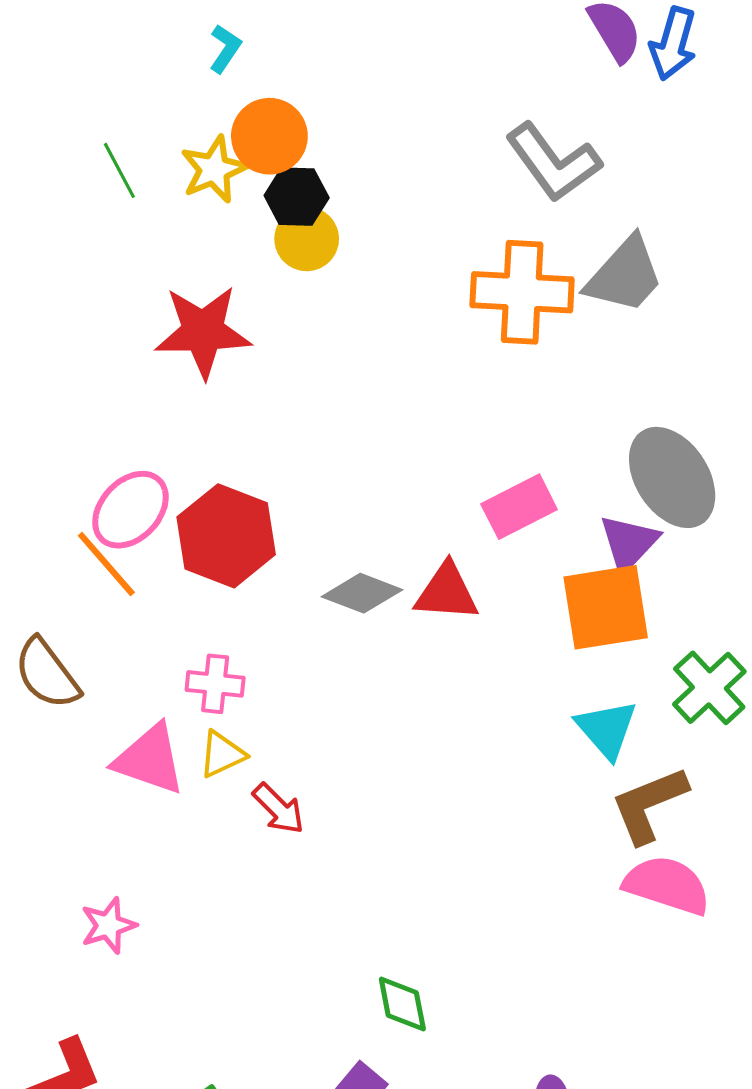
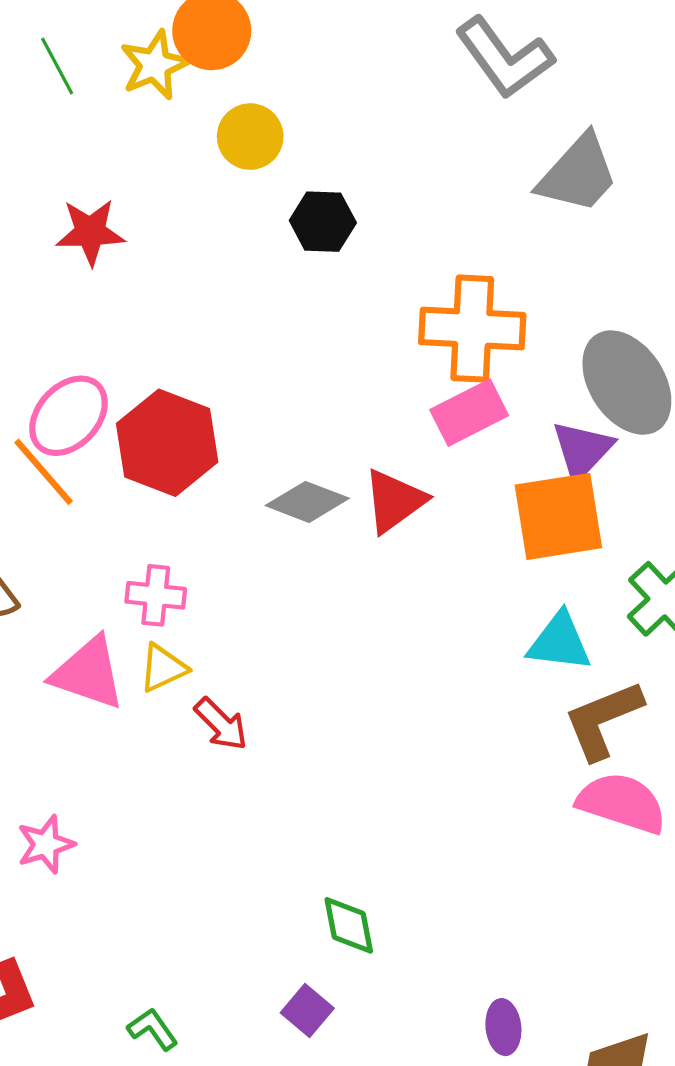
black hexagon: (297, 197) -> (323, 222), moved
orange cross: (522, 292) -> (472, 329), moved
red star: (203, 332) -> (90, 232), moved, size x0.7
red triangle: (447, 592) -> (394, 501), turned -40
cyan triangle: (607, 729) -> (559, 642), turned -42

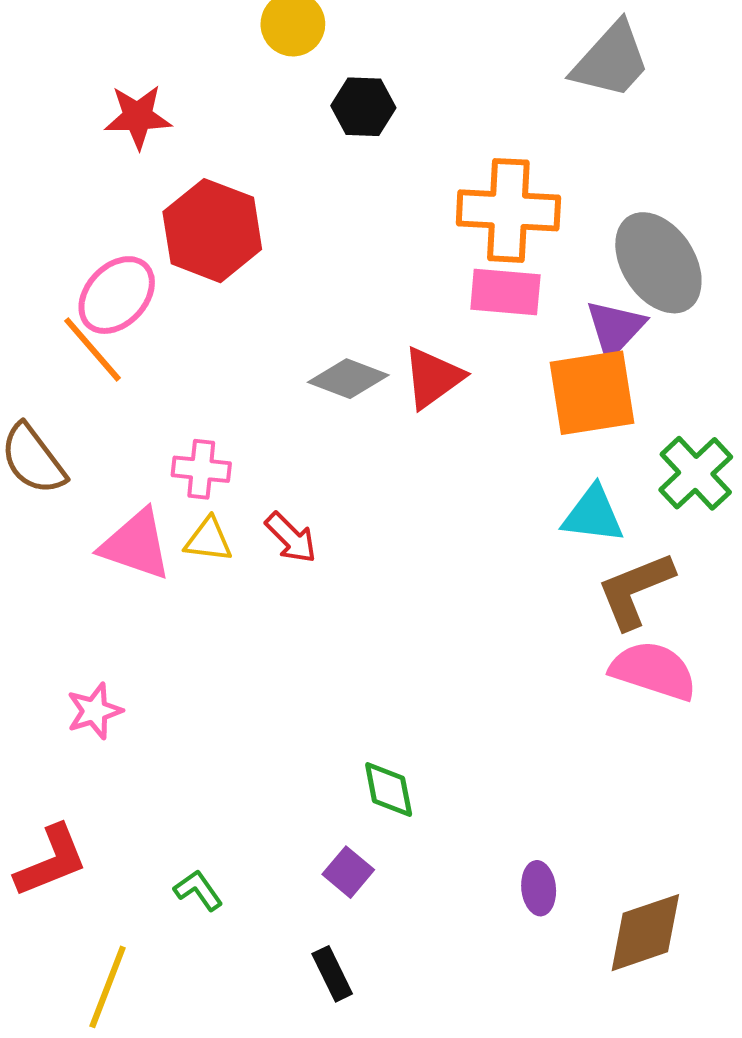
pink rectangle: (469, 413) -> (505, 292), turned 32
red hexagon: (167, 443) -> (212, 231), moved
yellow triangle: (163, 668) -> (208, 540), turned 32
red arrow: (221, 724) -> (291, 538), moved

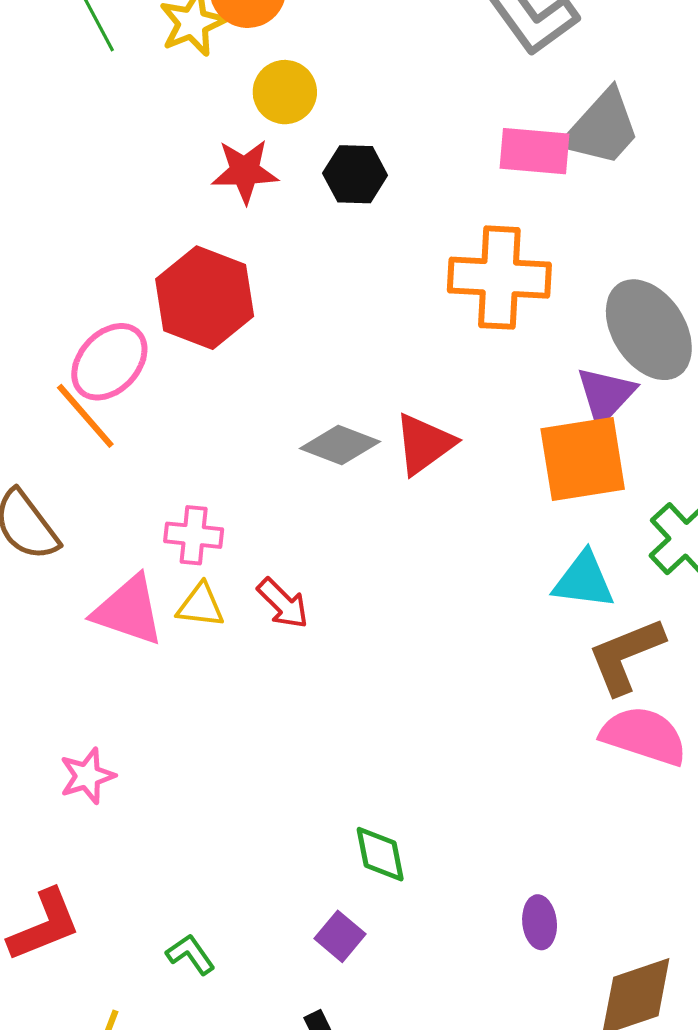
red star: (138, 117) -> (245, 171), moved
pink rectangle: (505, 292) -> (535, 151), moved
purple ellipse: (539, 888) -> (540, 922), moved

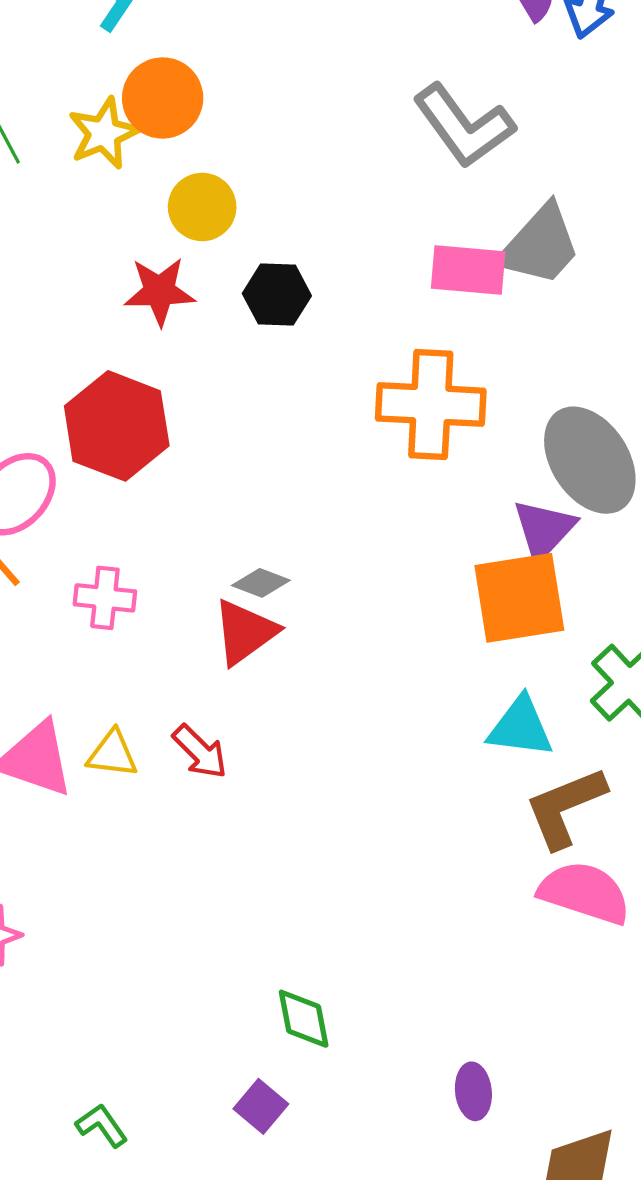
red triangle: (424, 444) -> (245, 632), moved
gray diamond: (340, 445) -> (261, 583), size x0.7
pink cross: (194, 535) -> (105, 598), moved

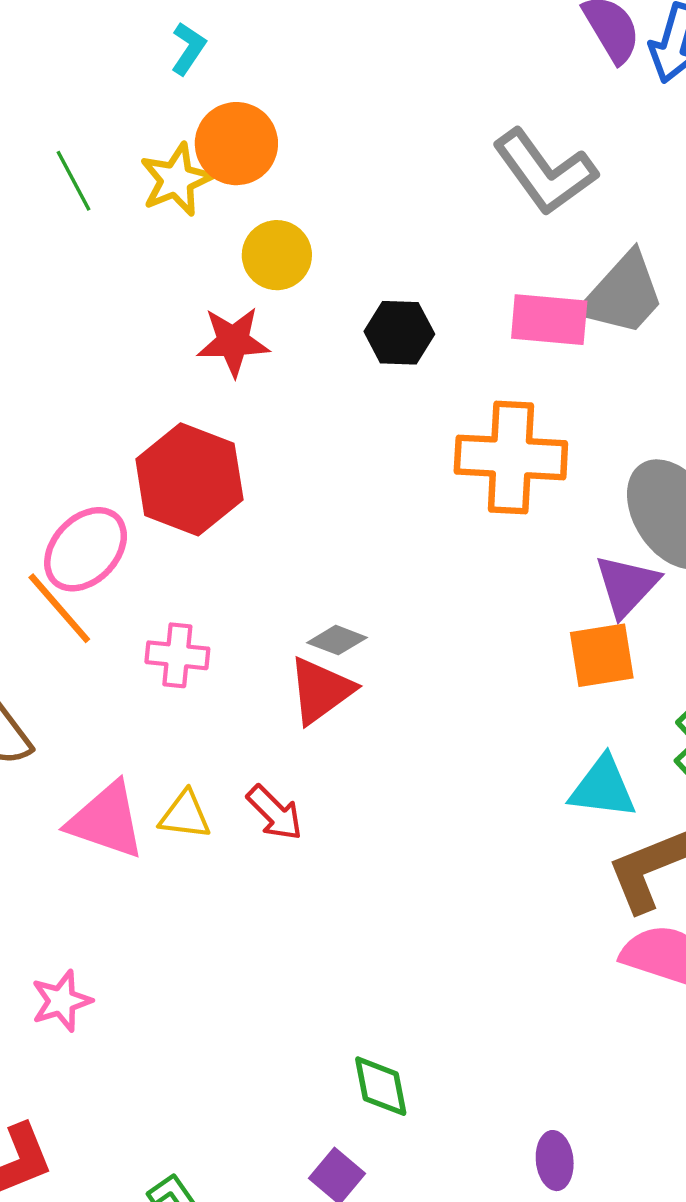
black hexagon: (277, 295) -> (399, 333), moved
orange square: (519, 598) -> (602, 655), size x0.7

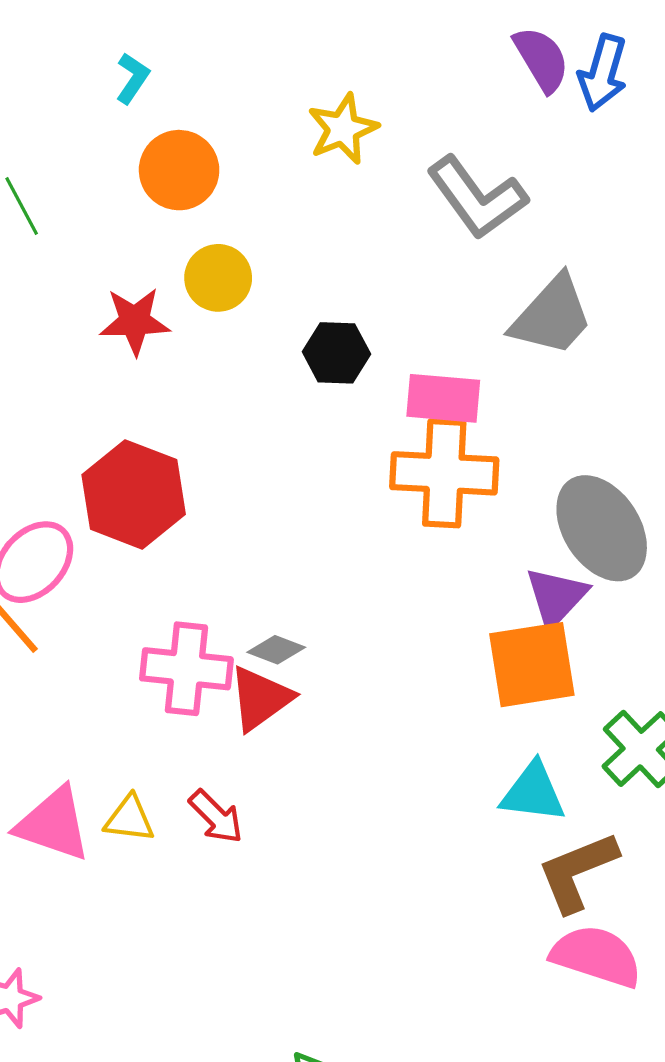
yellow star: (176, 180) -> (343, 129), moved
pink rectangle: (549, 320) -> (443, 398), moved
red star: (233, 342) -> (135, 321), moved
pink cross: (177, 655) -> (186, 669), moved, size x1.5
orange square: (602, 655) -> (532, 665), size x1.4

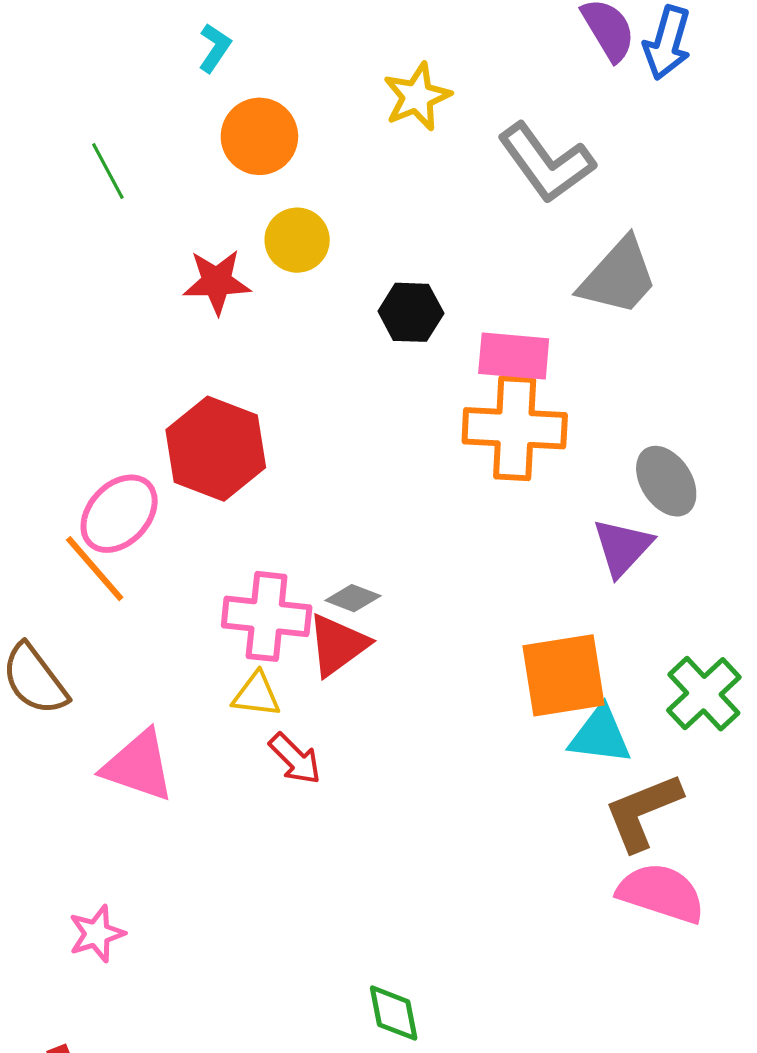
gray ellipse: (602, 528) -> (666, 481), size x0.7
orange square: (532, 665) -> (564, 675), moved
yellow triangle: (129, 819) -> (256, 695), moved

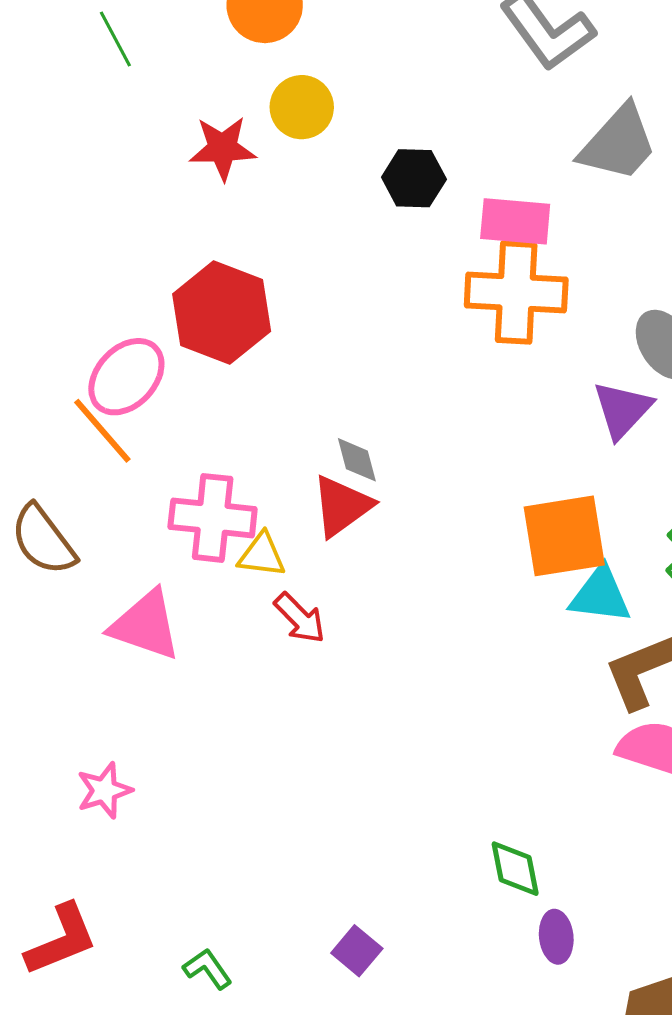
gray diamond: (353, 598) -> (357, 460), turned 54
pink cross: (267, 616) -> (213, 518), moved
green diamond: (394, 1013) -> (515, 869), moved

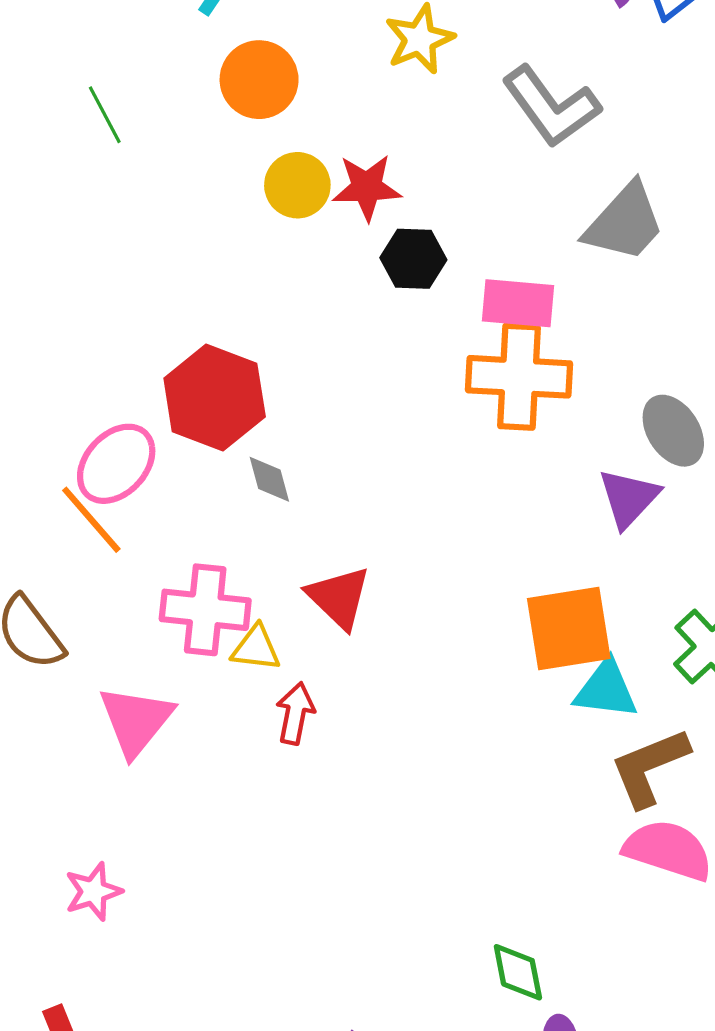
red star: (223, 148) -> (367, 187), moved
gray diamond: (357, 460) -> (269, 479), moved
red triangle: (342, 506) -> (339, 597), turned -40
red arrow: (300, 618) -> (295, 713), turned -124
pink triangle: (145, 625) -> (136, 721), turned 50

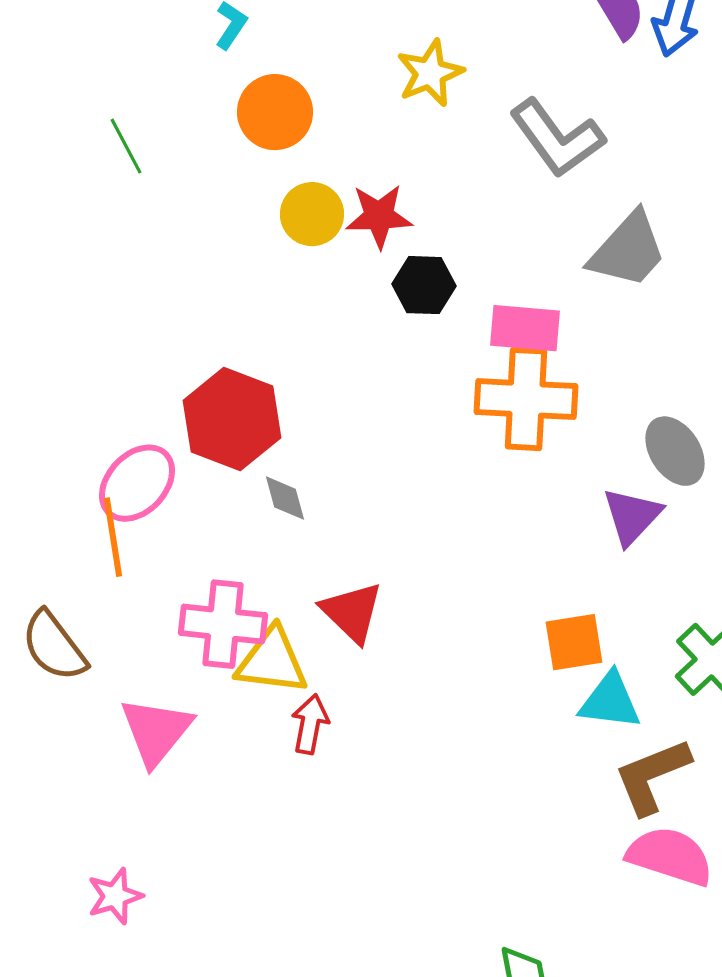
orange line: (91, 520) -> (113, 537), turned 32
orange square: (569, 628) -> (574, 642), size x0.7
yellow triangle: (256, 648) -> (272, 661), size x1.5

